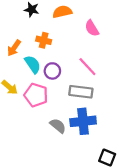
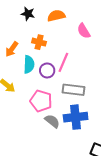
cyan semicircle: (33, 64) -> (29, 64), turned 36
pink line: (87, 67) -> (63, 62), moved, turned 66
pink pentagon: (36, 95) -> (41, 101), moved

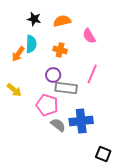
orange cross: (39, 42) -> (60, 50), moved
pink line: (63, 62) -> (92, 74), moved
cyan semicircle: (29, 64) -> (31, 44), moved
gray rectangle: (74, 90) -> (66, 88), moved

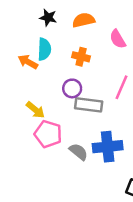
orange arrow: (18, 54) -> (28, 62), turned 84
yellow arrow: (14, 90) -> (35, 110), moved
pink pentagon: (47, 105) -> (48, 134), moved

